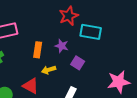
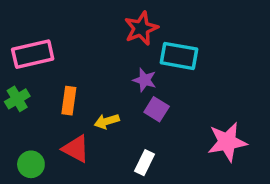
purple star: (62, 46) -> (145, 80), moved
orange rectangle: (38, 50) -> (69, 101), moved

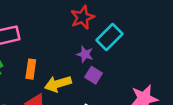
cyan rectangle: (179, 56) -> (110, 37), turned -55
yellow arrow: (107, 121) -> (58, 84), size x1.5

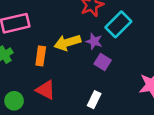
yellow arrow: (58, 84) -> (67, 43), moved

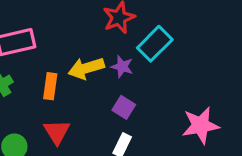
purple square: (103, 62) -> (124, 107), moved
red triangle: (46, 90) -> (57, 132), turned 30

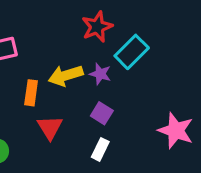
pink star: (201, 125) -> (176, 131), turned 30
red triangle: (57, 132) -> (50, 127), moved

